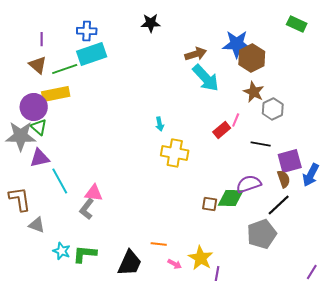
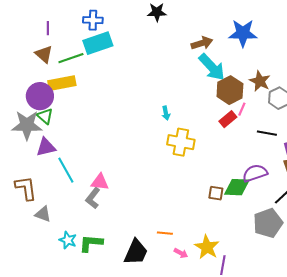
brown hexagon: (252, 58) -> (230, 90), moved

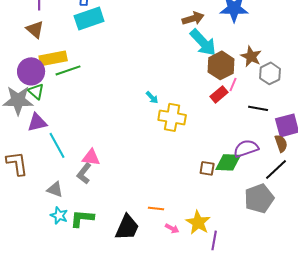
green line: (71, 58) -> (68, 70), moved
cyan arrow: (166, 113) -> (152, 97), moved, turned -32
gray triangle: (43, 214) -> (55, 189), moved

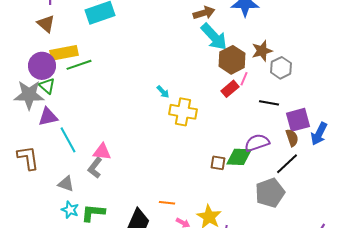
brown star: (251, 56) -> (262, 51), turned 30

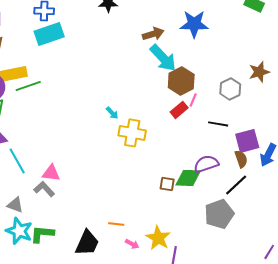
brown star: (262, 51) -> (259, 72), moved
gray L-shape: (95, 168) -> (44, 189), turned 100
cyan star: (70, 210) -> (19, 231), size x1.5

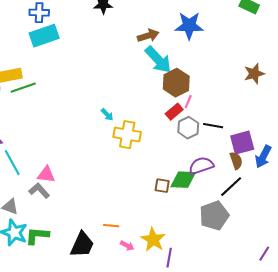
gray hexagon: (230, 89) -> (188, 128), moved

